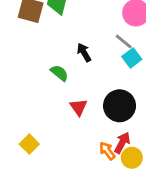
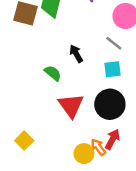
cyan square: (132, 58) -> (113, 69), moved, turned 30
red triangle: (79, 107) -> (71, 106), size x1.5
yellow circle: (132, 158) -> (84, 154), moved

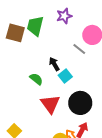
gray line: (114, 43) -> (79, 49), moved
cyan square: (113, 69) -> (65, 76), moved, turned -32

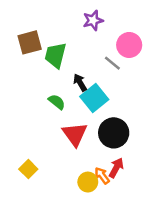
green trapezoid: (35, 26) -> (55, 55), moved
brown square: (15, 33) -> (30, 42), turned -30
cyan square: (65, 76) -> (94, 98), size x1.5

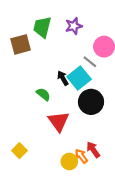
green trapezoid: (55, 55) -> (42, 27), moved
cyan square: (94, 98) -> (79, 78), moved
black circle: (114, 133) -> (91, 102), moved
red arrow: (116, 168) -> (93, 150), turned -63

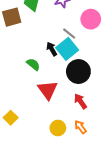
gray line: (90, 62) -> (69, 34), moved
red arrow: (93, 150) -> (80, 101), moved
orange arrow: (81, 156) -> (80, 127), moved

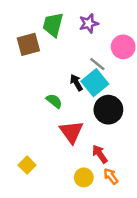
red arrow: (80, 101) -> (100, 154), moved

